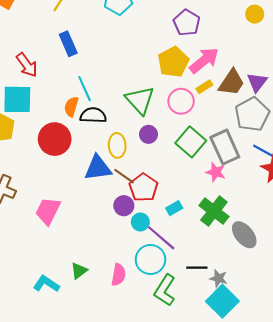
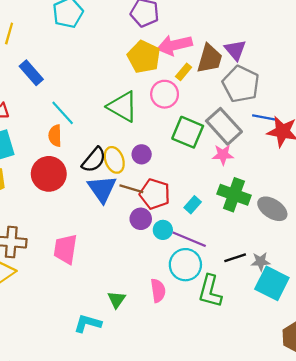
pink arrow: (204, 60) -> (175, 45), turned -136
black semicircle: (93, 115) -> (94, 160), moved, turned 145
purple circle: (148, 134) -> (142, 154), moved
blue triangle: (98, 168) -> (102, 189), turned -40

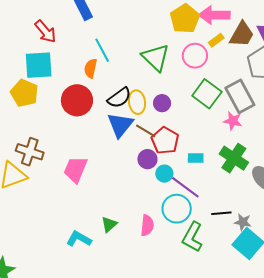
cyan rectangle: (193, 205) -> (196, 158), turned 35

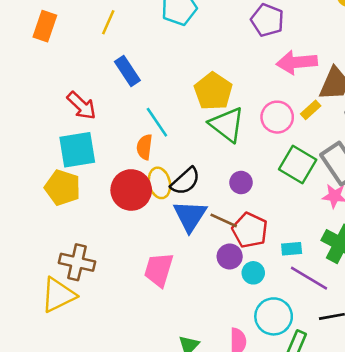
yellow pentagon: (185, 19) -> (213, 91), moved
yellow rectangle: (216, 40) -> (311, 110), moved
yellow ellipse: (137, 102) -> (159, 183), moved
pink trapezoid: (75, 169) -> (159, 270), moved
purple line: (185, 187) -> (309, 278), moved

